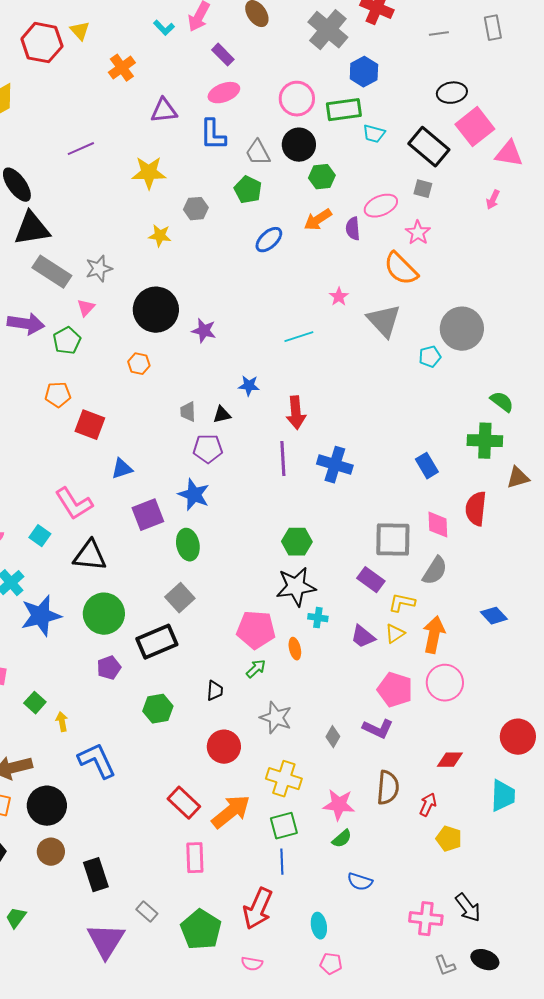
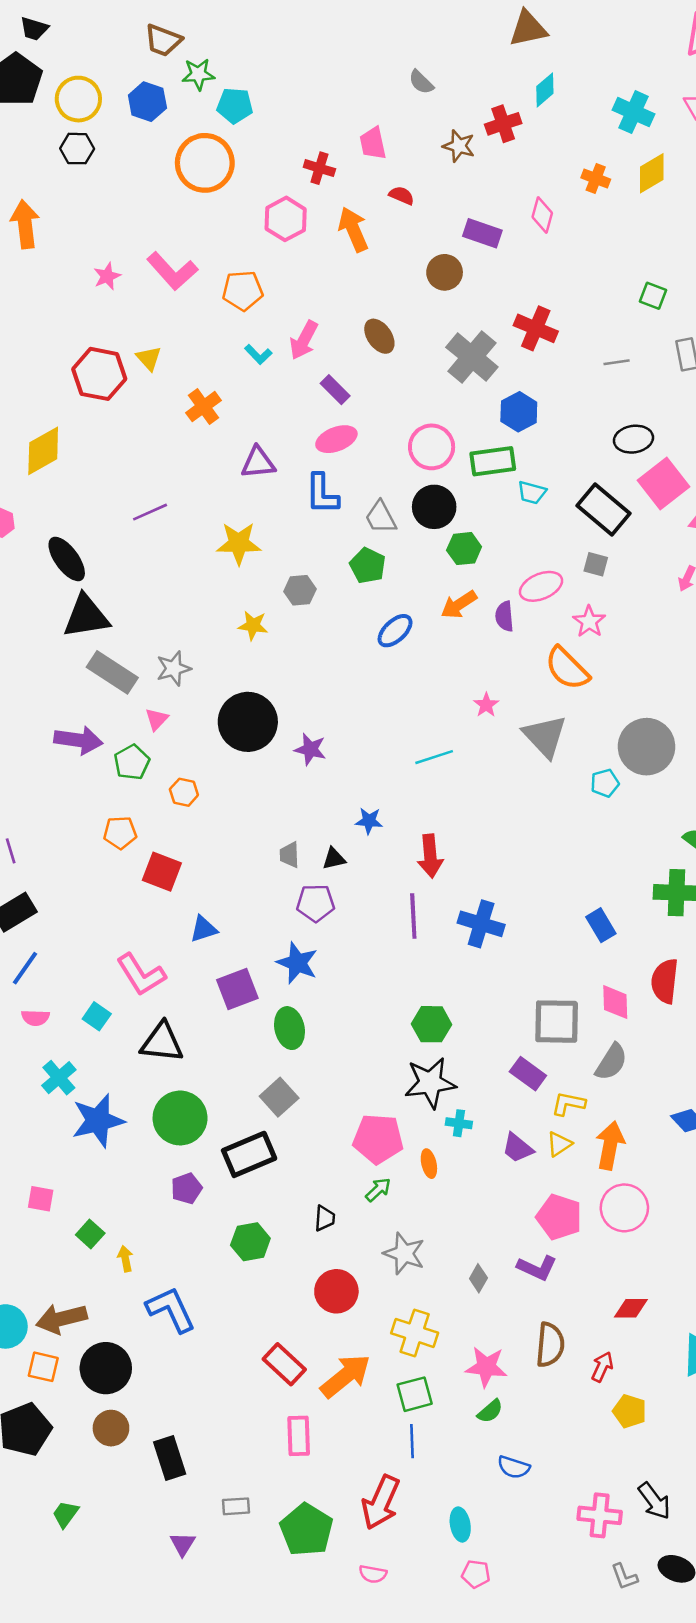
orange hexagon: (139, 364) -> (184, 792), moved
gray rectangle: (147, 912) -> (236, 1506), turned -45
purple triangle: (106, 941) -> (183, 1544), size x0.5

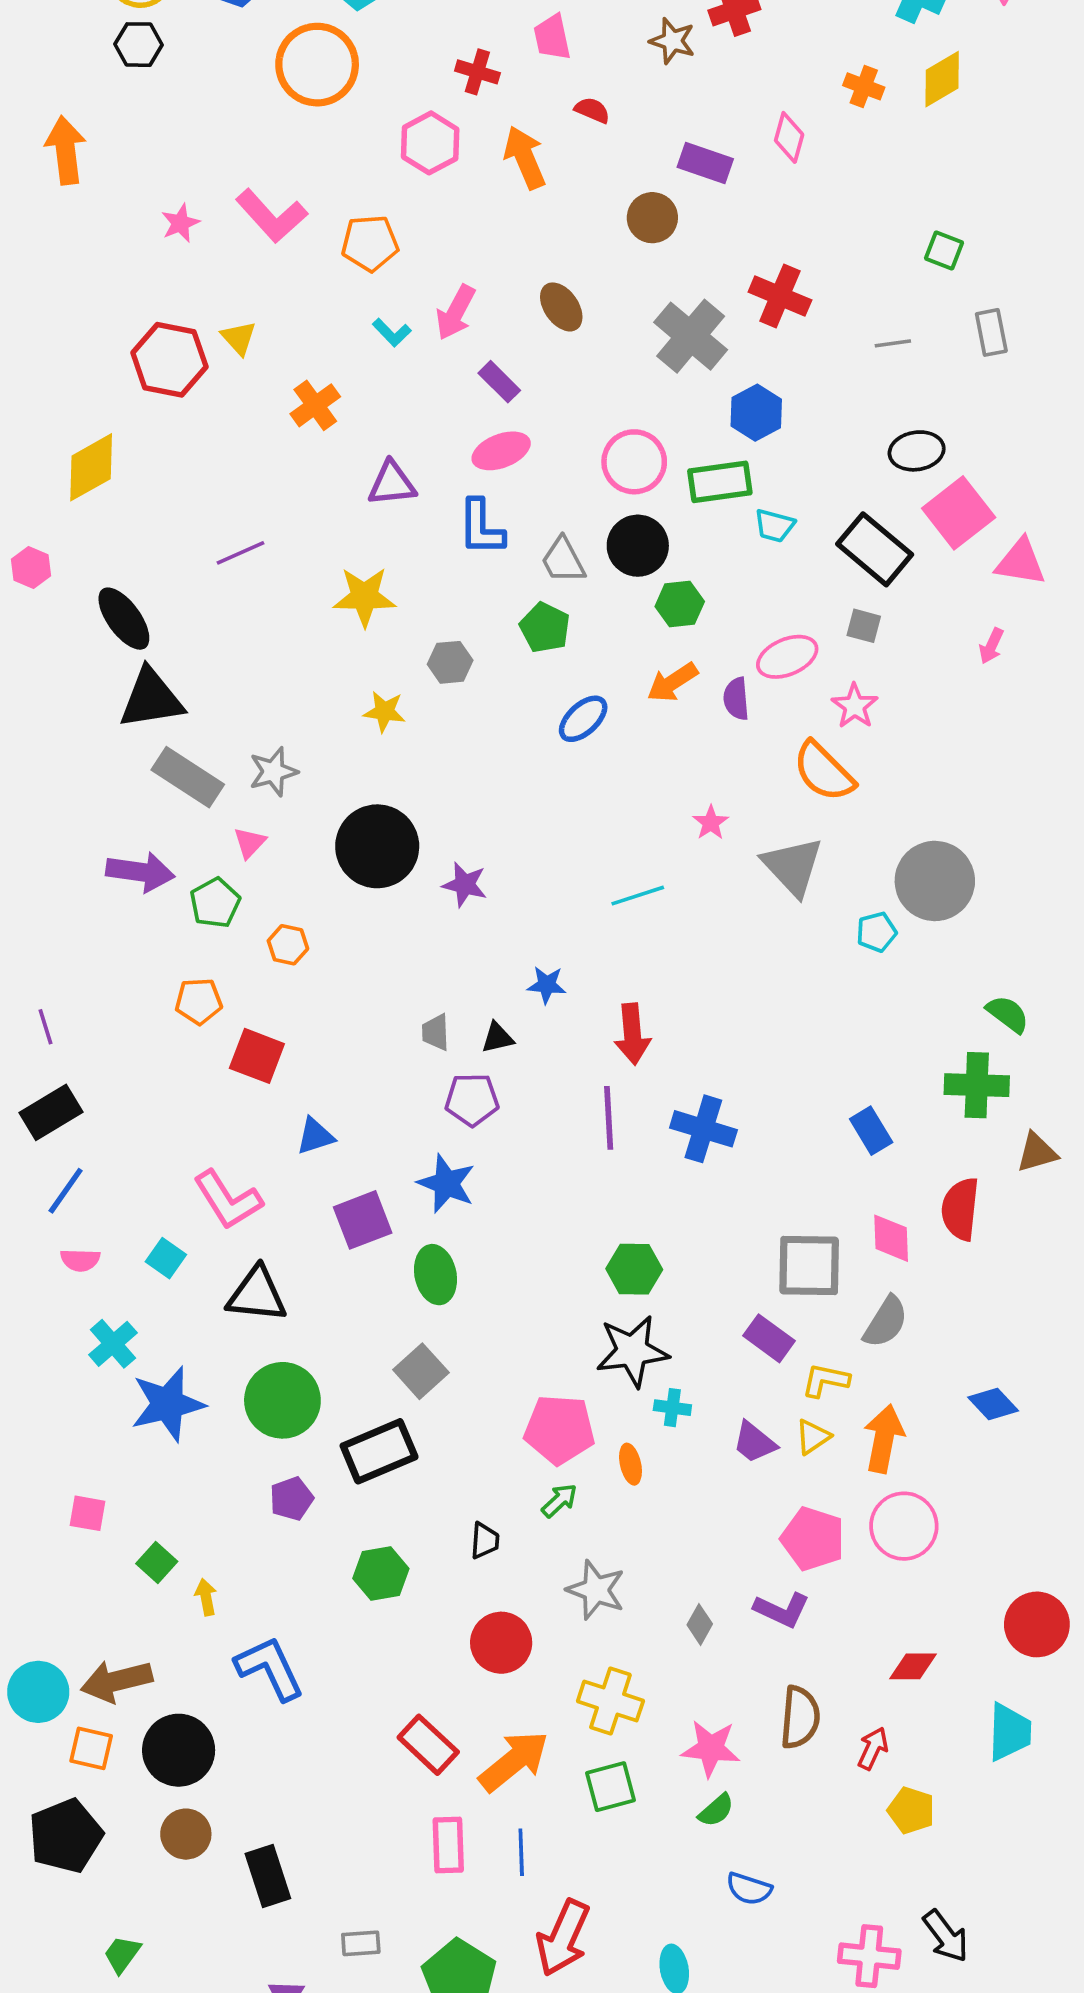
blue line: (412, 1441) -> (521, 1852), moved

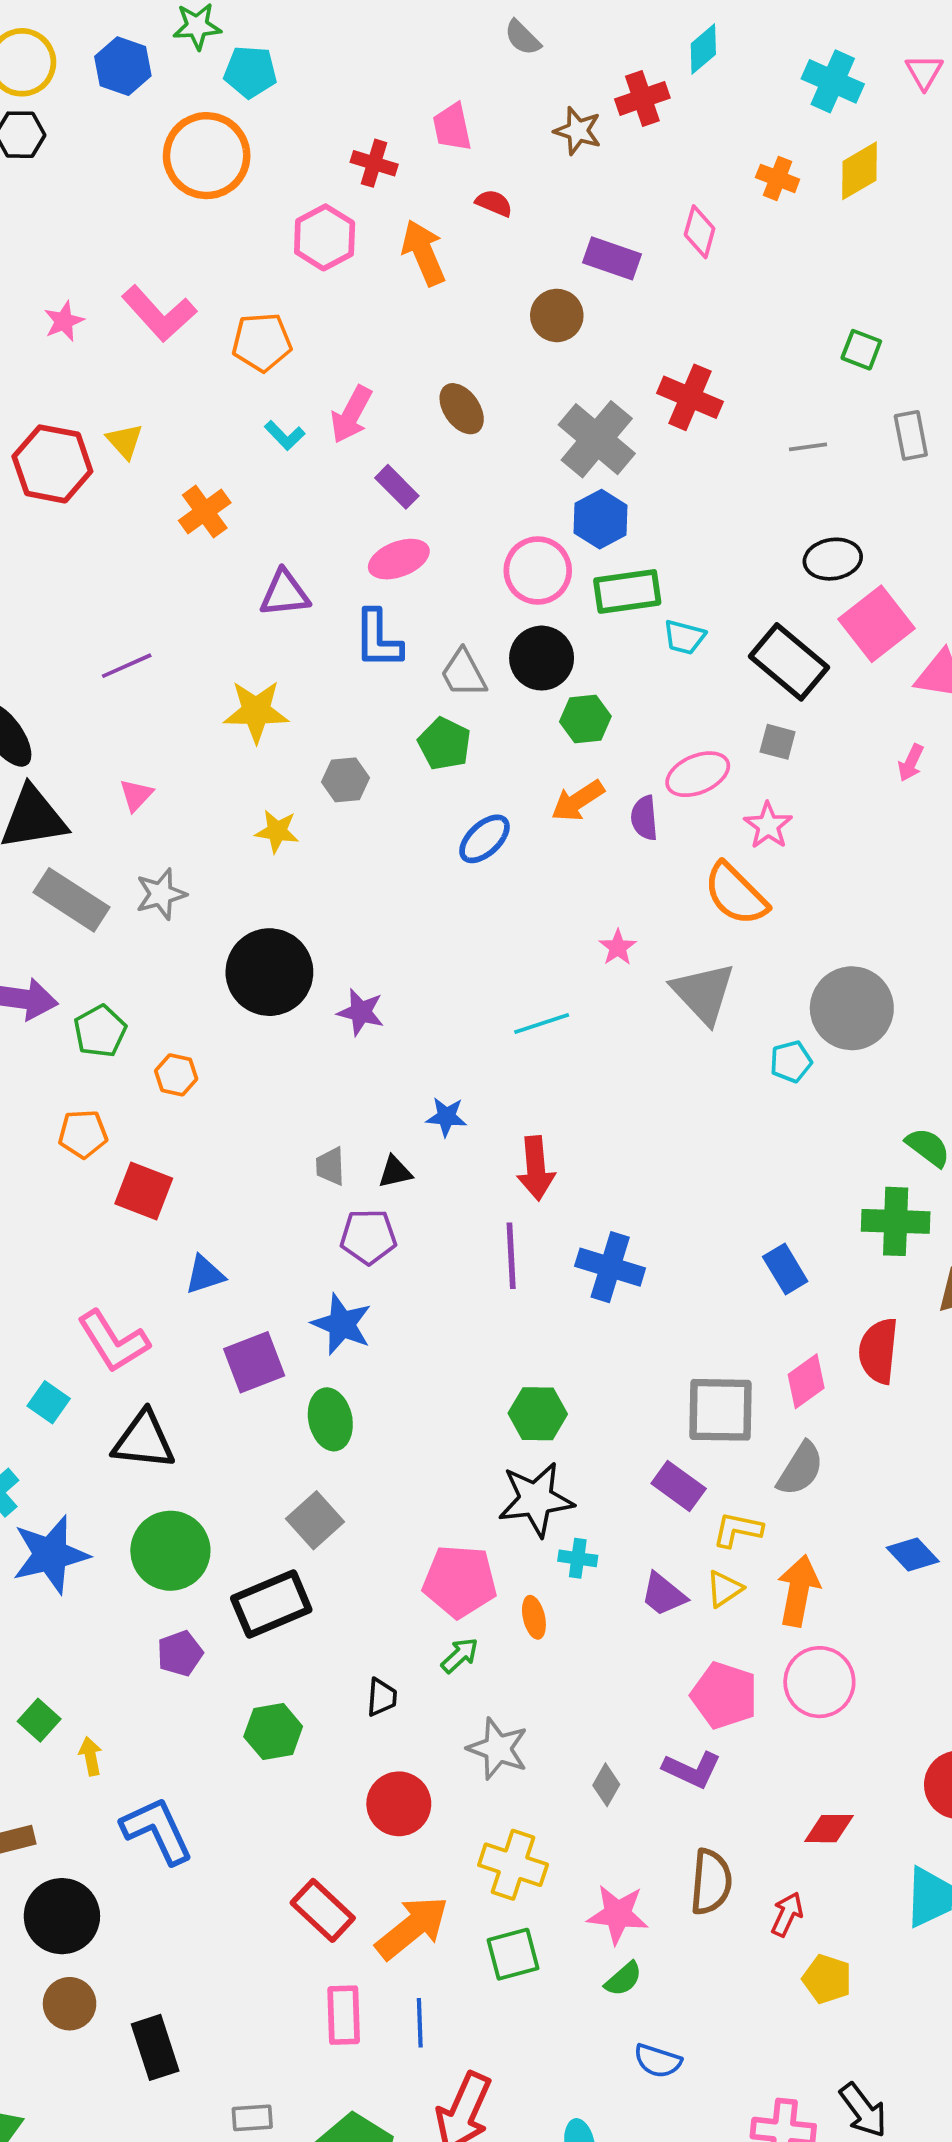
blue hexagon: (756, 413) -> (601, 519), moved
pink triangle: (250, 843) -> (136, 795), moved
pink diamond: (891, 1238) -> (806, 1381), turned 56

